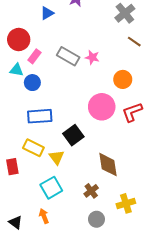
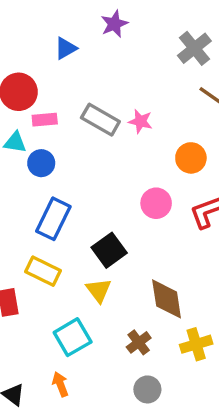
pink rectangle: (34, 56) -> (45, 120), turned 48
pink circle: (102, 107) -> (156, 203), size x0.7
blue rectangle: (40, 116) -> (53, 219), turned -60
yellow triangle: (57, 157) -> (99, 290), moved
yellow cross: (126, 203) -> (196, 344), moved

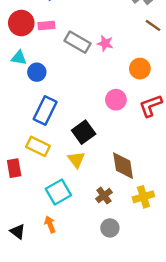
pink rectangle: (45, 120) -> (46, 25), moved

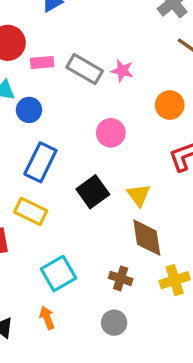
pink rectangle: (46, 25) -> (42, 62), moved
pink circle: (116, 100) -> (111, 133), moved
yellow triangle: (76, 160) -> (139, 195), moved
brown cross: (104, 196) -> (121, 278), turned -35
gray circle: (110, 228) -> (114, 323), moved

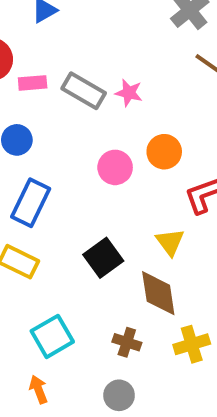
orange circle: (170, 105) -> (164, 152), moved
black square: (93, 192) -> (103, 258), moved
yellow triangle: (139, 195) -> (170, 242), moved

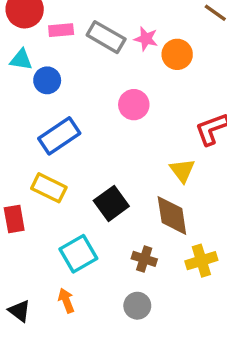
orange circle: (164, 152) -> (177, 54), moved
blue rectangle: (31, 203) -> (59, 136), turned 30
black square: (103, 258) -> (111, 203), moved

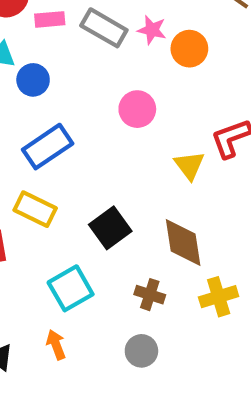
yellow triangle: (182, 170) -> (189, 165), moved

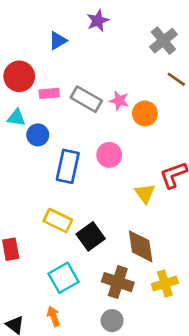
blue rectangle: (48, 147) -> (68, 166), moved, turned -44
yellow rectangle: (35, 209) -> (58, 221), moved
brown cross: (150, 295) -> (118, 282), size x1.5

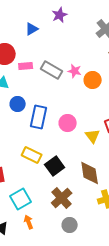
blue circle: (38, 135) -> (18, 104), moved
pink circle: (109, 155) -> (68, 123), moved
cyan square: (63, 278) -> (21, 199), moved
brown cross: (118, 282) -> (62, 198), moved, turned 30

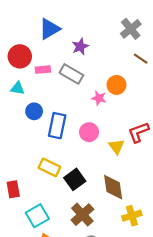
purple star: (60, 15) -> (80, 46), moved
blue triangle: (32, 29) -> (49, 29), size x1.5
pink star: (75, 71) -> (99, 98), moved

